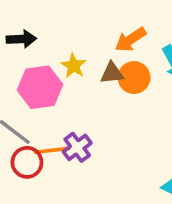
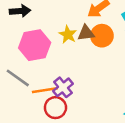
yellow star: (73, 66) -> (68, 35), moved
red circle: (27, 162) -> (55, 108), moved

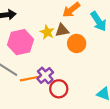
orange circle: (102, 36) -> (77, 43), moved
red circle: (55, 108) -> (59, 89), moved

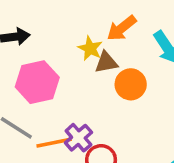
yellow star: (47, 32) -> (90, 48), moved

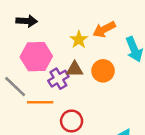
brown triangle: (106, 62) -> (75, 69), moved
purple cross: (78, 138) -> (58, 79), moved

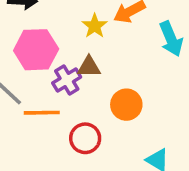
orange circle: (103, 71) -> (126, 105), moved

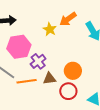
brown triangle: (89, 67) -> (49, 79), moved
red circle: (85, 138) -> (68, 91), moved

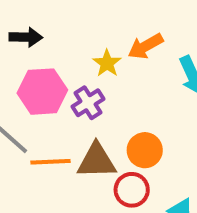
purple cross: (38, 61) -> (88, 103), moved
brown triangle: (49, 79) -> (96, 161), size x1.5

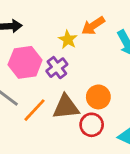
orange line: (51, 162) -> (34, 110), turned -40

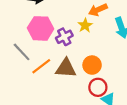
yellow star: (68, 40) -> (85, 25), moved
red circle: (92, 125) -> (98, 87), moved

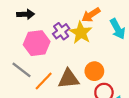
yellow star: (85, 25) -> (81, 33), size x1.5
purple cross: (64, 37) -> (61, 31), moved

